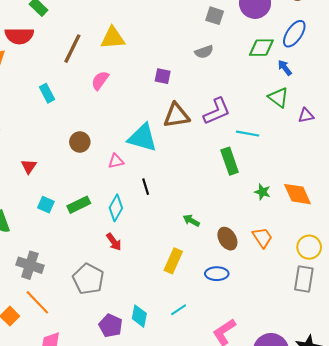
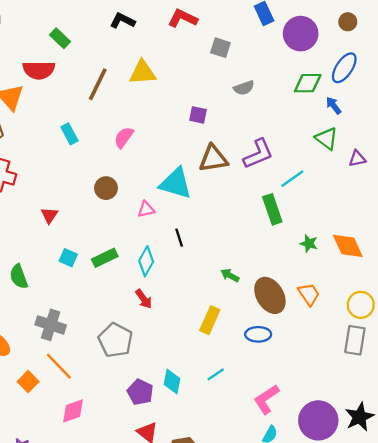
gray square: (215, 16) -> (220, 48), moved
pink semicircle: (100, 80) -> (124, 137), moved
cyan line: (248, 134) -> (292, 179), turned -45
brown ellipse: (227, 239) -> (270, 295), size x1.4

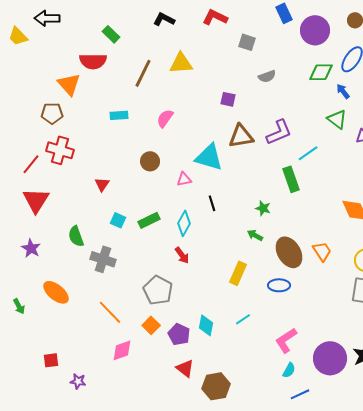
cyan rectangle: (69, 134) -> (119, 115), turned -66
green star: (309, 244) -> (263, 208), moved
gray cross: (51, 325) -> (103, 259), moved
orange square: (28, 382) -> (151, 325), moved

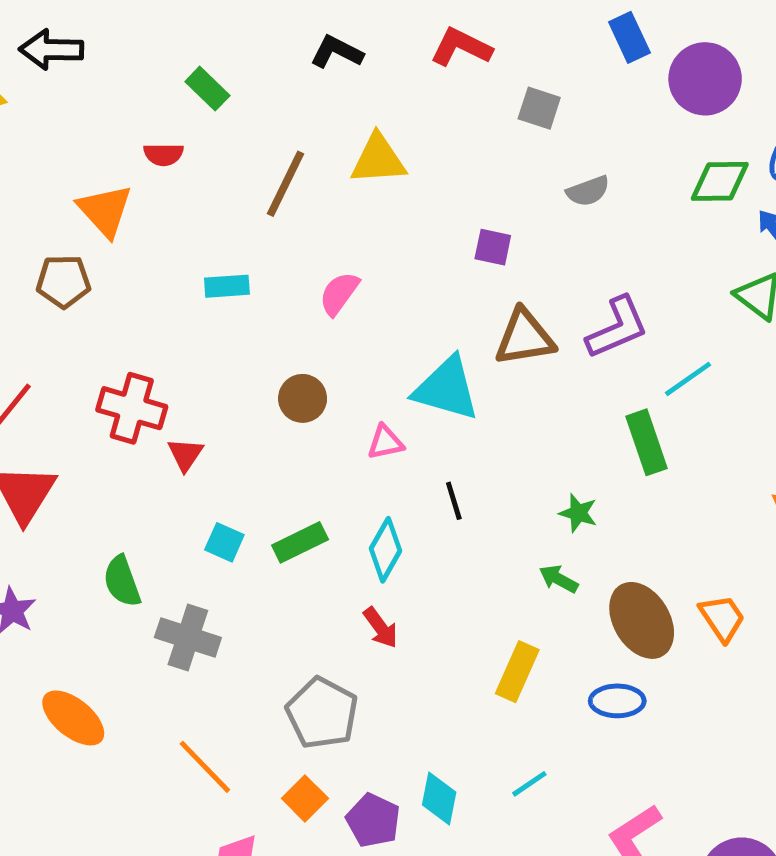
red semicircle: (93, 61) -> (163, 154), size x0.6
red cross: (60, 150) -> (132, 408), moved

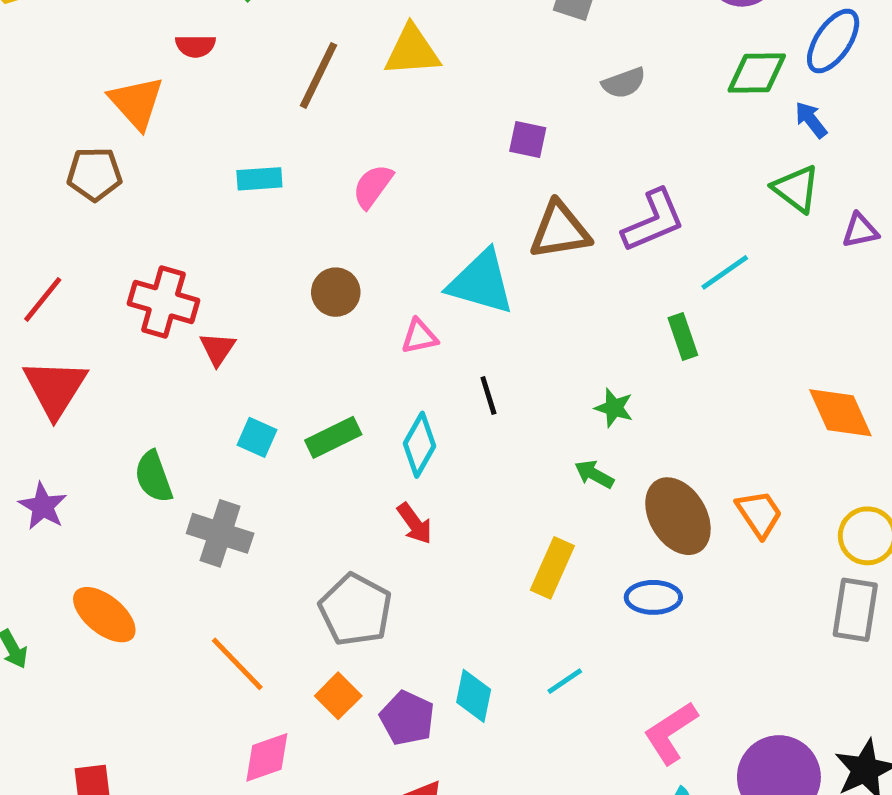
green rectangle: (647, 442) -> (683, 336), size x0.7

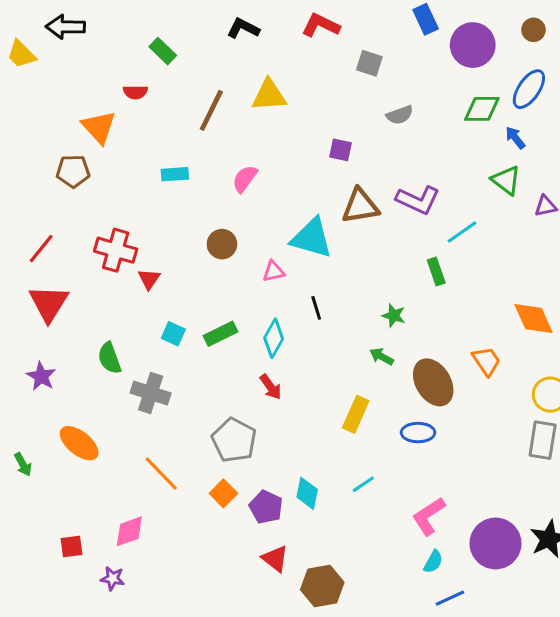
purple L-shape: (653, 221) -> (418, 200), turned 48
orange trapezoid: (759, 514) -> (486, 361), moved
pink diamond: (267, 757) -> (129, 531), moved

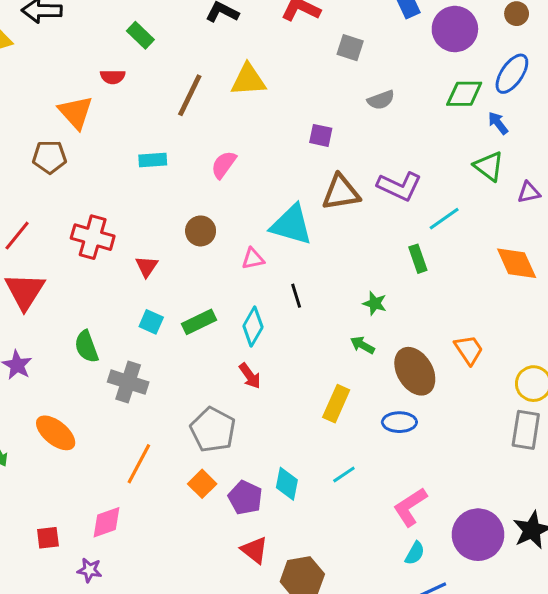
red triangle: (149, 279) -> (147, 266), moved
orange diamond: (533, 319) -> (517, 263), moved
orange line: (161, 474) -> (139, 464), turned 72

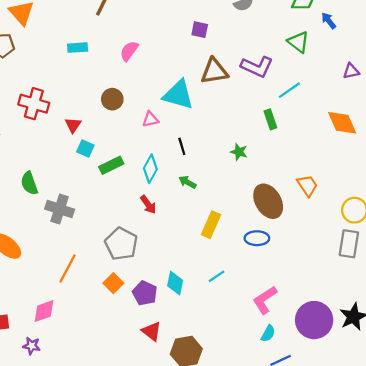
green triangle: (489, 166) -> (298, 42), moved
cyan square: (151, 322) -> (85, 149), moved
green arrow: (362, 345) -> (187, 182), moved

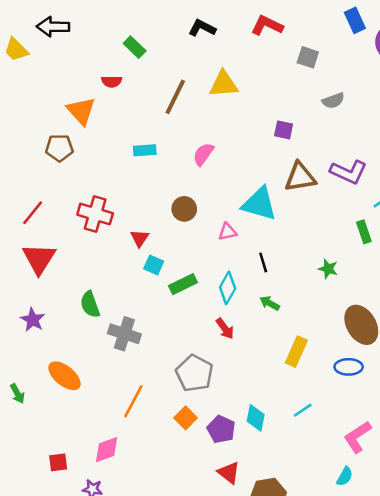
cyan semicircle: (268, 333) -> (345, 476), moved

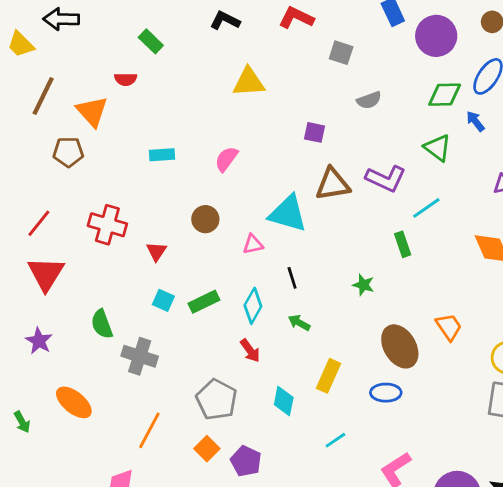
brown line: (175, 97) -> (43, 96), moved
cyan square: (154, 265) -> (163, 300), moved
cyan diamond: (256, 418) -> (284, 401), moved

